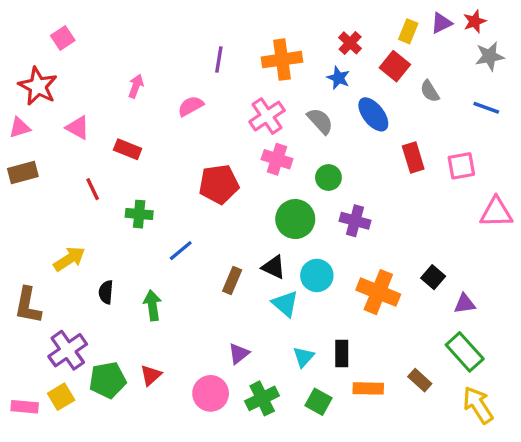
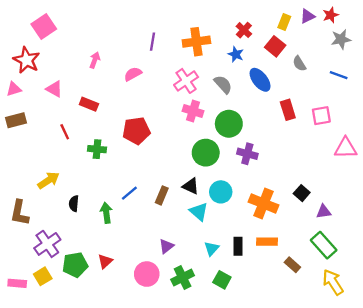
pink square: (63, 38) -> (44, 27), size x1.5
green circle: (328, 178) -> (229, 124), size x1.5
red pentagon: (219, 184) -> (136, 131), moved
blue line: (181, 251) -> (129, 193), moved
orange rectangle: (368, 388) -> (267, 242), moved

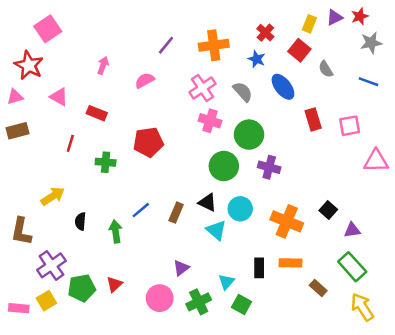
purple line: (153, 42) -> (166, 45), turned 30
red line: (65, 132) -> (70, 143), turned 42
cyan triangle: (211, 249) -> (226, 282), moved

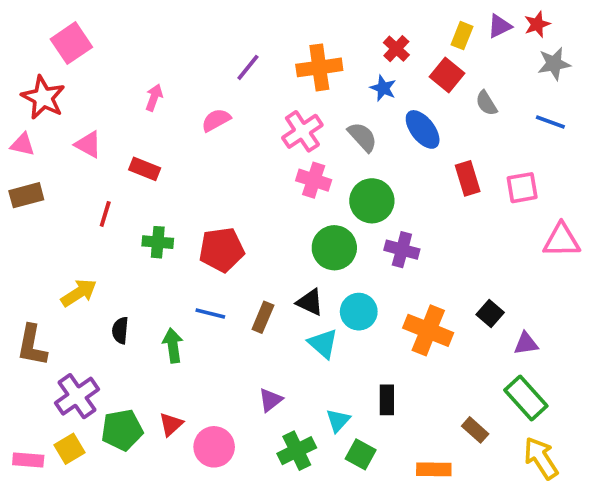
pink triangle: (15, 97) -> (23, 144), turned 30
red pentagon: (148, 142) -> (222, 250), moved
blue line: (141, 210) -> (210, 313), turned 54
orange rectangle: (291, 263) -> (434, 469), moved
pink circle: (160, 298) -> (214, 447), moved

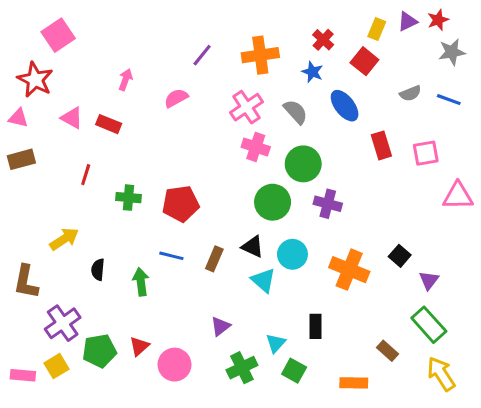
gray semicircle: (486, 103) -> (410, 93), moved, turned -80
red rectangle: (145, 169) -> (109, 124), moved
purple triangle: (526, 344) -> (429, 280), turned -45

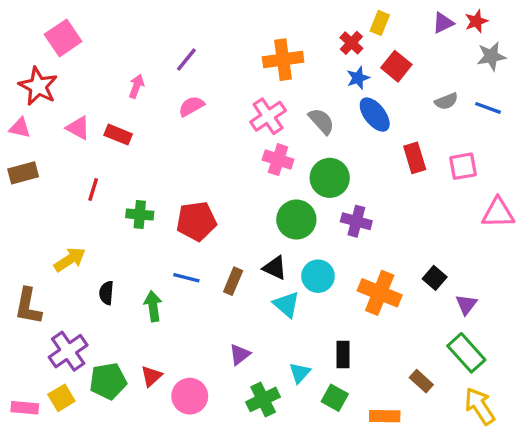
yellow rectangle: (377, 29) -> (380, 23), moved
purple line: (202, 55) -> (186, 60), moved
blue star: (312, 72) -> (358, 78), moved, turned 30
green square: (294, 371) -> (335, 398), moved

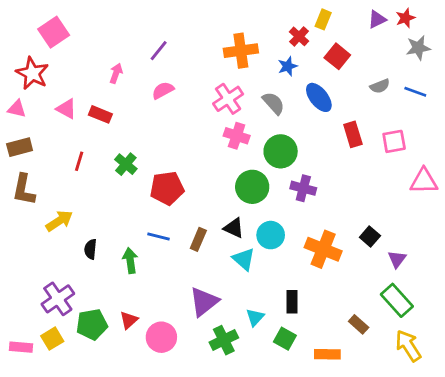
blue star: (358, 78) -> (288, 66), moved
green cross: (140, 215) -> (126, 164), moved, turned 35
brown L-shape: (28, 306) -> (24, 190), moved
purple triangle: (240, 354) -> (204, 302), size x1.6

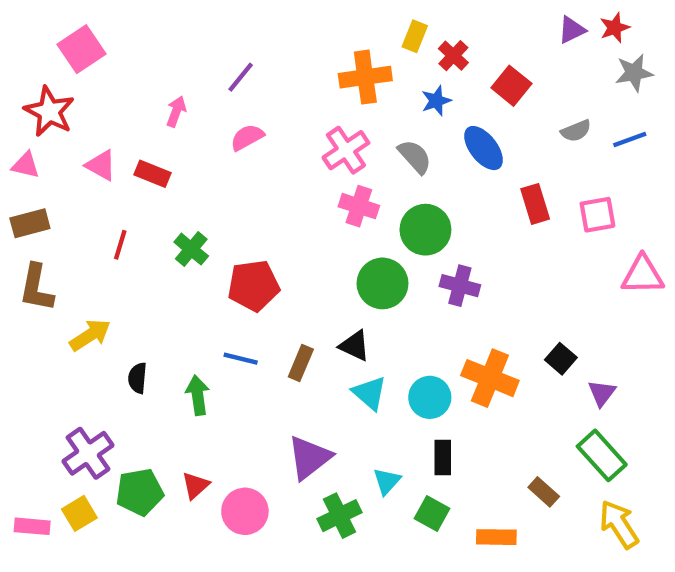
yellow rectangle: (323, 19) -> (415, 36), moved
blue line: (415, 92) -> (630, 139), turned -40
cyan circle: (271, 235) -> (430, 397), moved

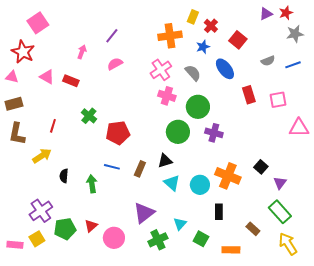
red line: (120, 245) -> (53, 126), moved
black triangle: (355, 346) -> (165, 161), turned -42
black rectangle: (443, 458) -> (219, 212), moved

